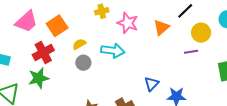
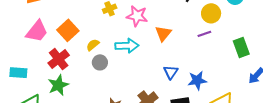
orange triangle: (161, 27) -> (163, 33), moved

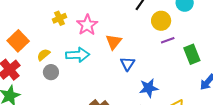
pink star: (137, 16) -> (87, 25), turned 30
purple line: (204, 34) -> (168, 40), moved
blue triangle: (171, 72) -> (128, 64), moved

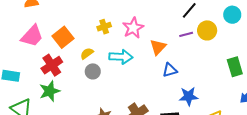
yellow cross: (59, 18) -> (104, 27), moved
purple line: (168, 40) -> (186, 34), moved
blue triangle: (128, 64) -> (170, 70), turned 35

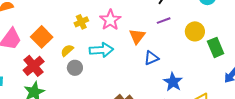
yellow circle: (207, 30) -> (195, 31), moved
blue star: (189, 96) -> (173, 82), turned -30

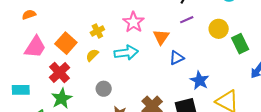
yellow cross: (81, 22) -> (97, 31), moved
gray circle: (75, 68) -> (104, 89), moved

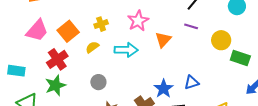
purple line: (187, 20) -> (191, 26), turned 32
green rectangle: (240, 44) -> (240, 58), turned -54
blue triangle: (177, 58) -> (191, 82), moved
blue star: (200, 80) -> (164, 89), moved

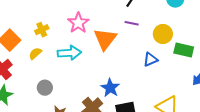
orange triangle: (163, 40) -> (105, 39), size x1.4
blue triangle: (191, 82) -> (150, 59), moved

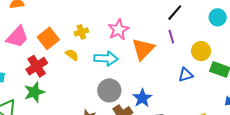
purple line: (132, 23) -> (171, 37), turned 56
yellow semicircle: (35, 53) -> (72, 55), turned 72
gray circle: (45, 88) -> (109, 90), moved, size x1.5

